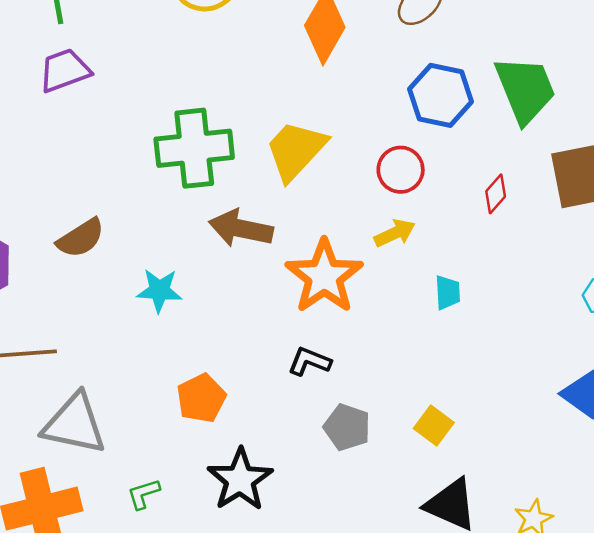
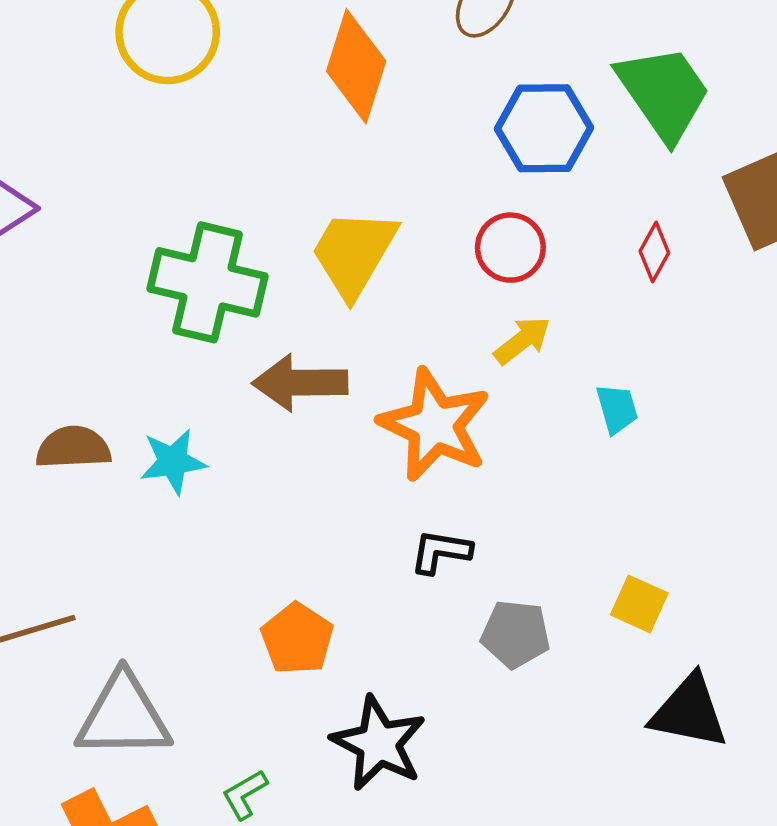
green cross: (194, 148) -> (207, 282), turned 32
brown semicircle: (81, 238) -> (73, 448), turned -138
cyan star: (159, 290) -> (173, 462), moved

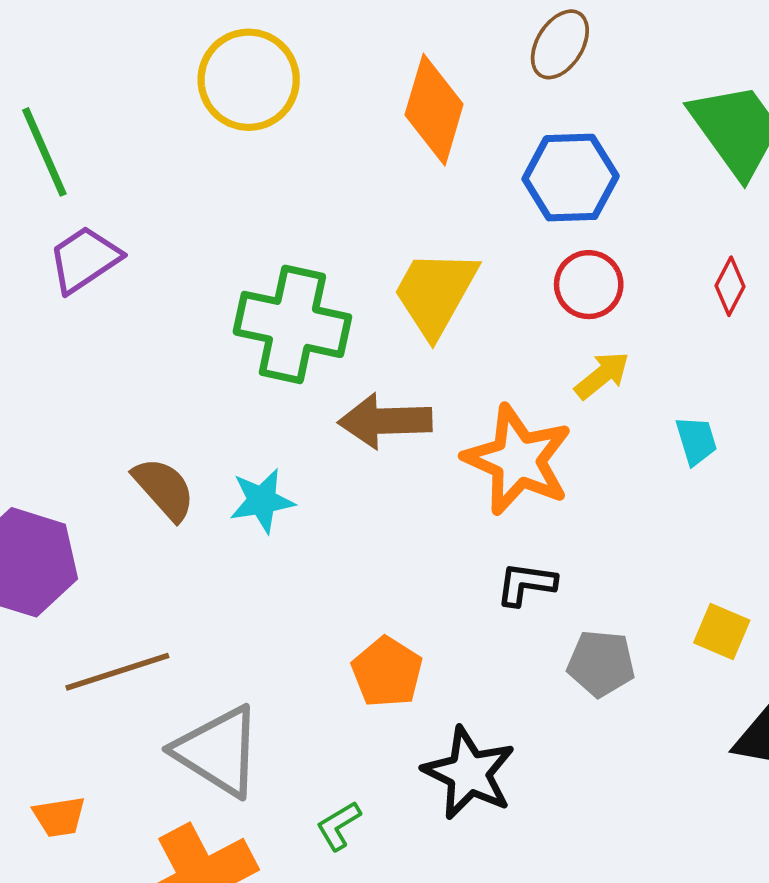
blue hexagon: (544, 128) -> (571, 178), moved
brown semicircle: (73, 448) -> (164, 489), turned 52
gray triangle: (123, 716) -> (218, 751), turned 34

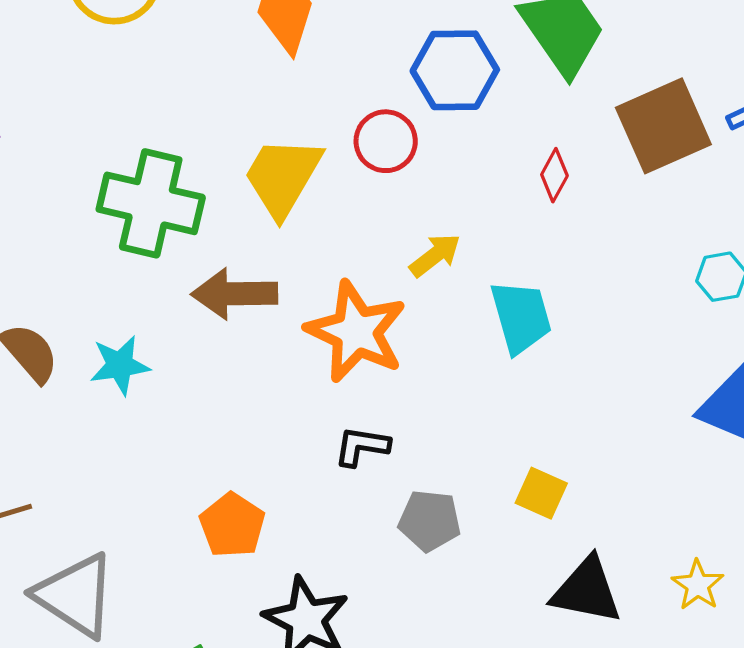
blue hexagon: (571, 178) -> (455, 70), moved
red circle: (589, 285) -> (386, 141), moved
cyan trapezoid: (696, 441) -> (521, 317), size x1.6

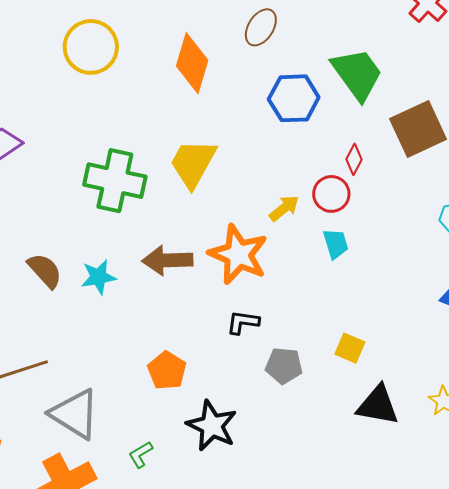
red circle: (386, 141) -> (331, 194), moved
brown arrow: (234, 294) -> (167, 260), moved
cyan trapezoid: (521, 317) -> (336, 244), size x0.7

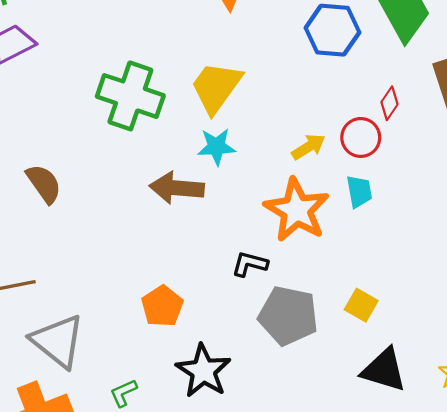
orange star: (238, 254) -> (297, 210), moved
cyan star: (98, 277) -> (217, 147), moved
gray pentagon: (284, 366) -> (288, 316), size x1.5

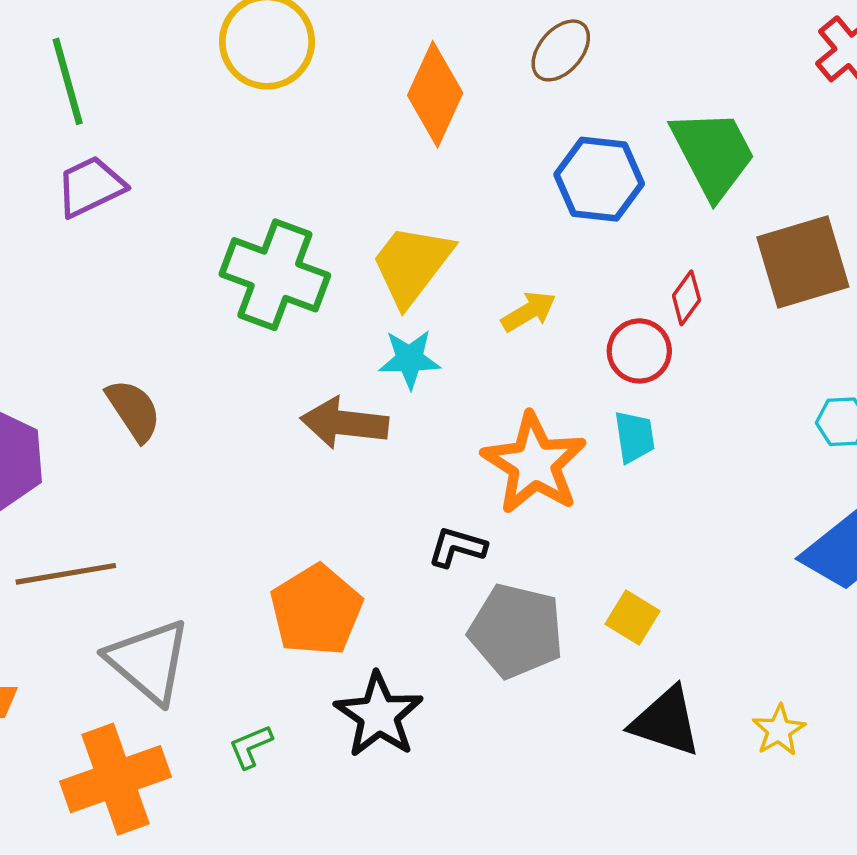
yellow arrow: (308, 147) -> (529, 311), moved
orange pentagon: (162, 306) -> (316, 610), size x1.4

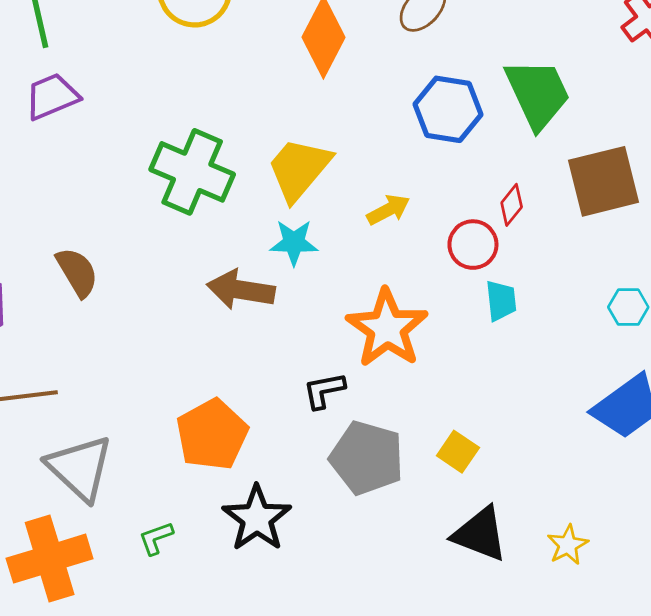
cyan trapezoid: (634, 437) -> (501, 301), moved
black L-shape: (457, 547) -> (324, 390), turned -30

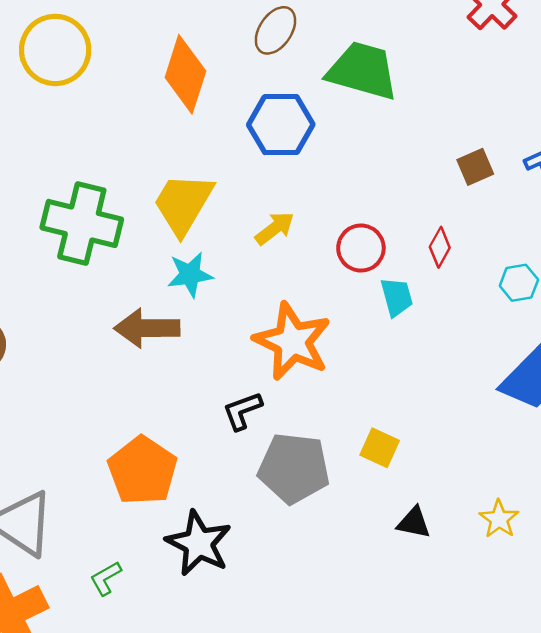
green trapezoid: (538, 94) -> (363, 71), moved, turned -40
blue hexagon: (448, 109) -> (281, 125), moved
brown square: (603, 181) -> (475, 167), size x0.5
red diamond: (512, 205) -> (440, 247), moved
black triangle: (480, 534) -> (414, 523), size x0.6

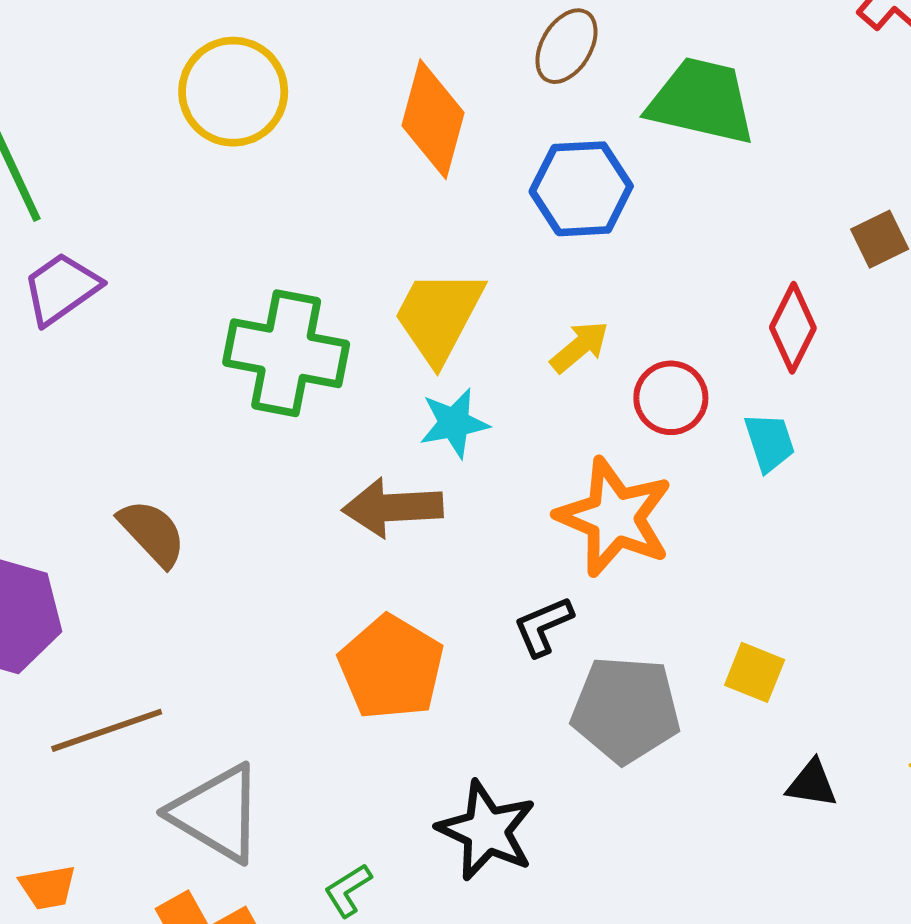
red diamond: (440, 247) -> (793, 328), moved, size x1.4
red circle: (361, 248) -> (671, 398), moved
orange pentagon: (143, 471) -> (391, 667), moved

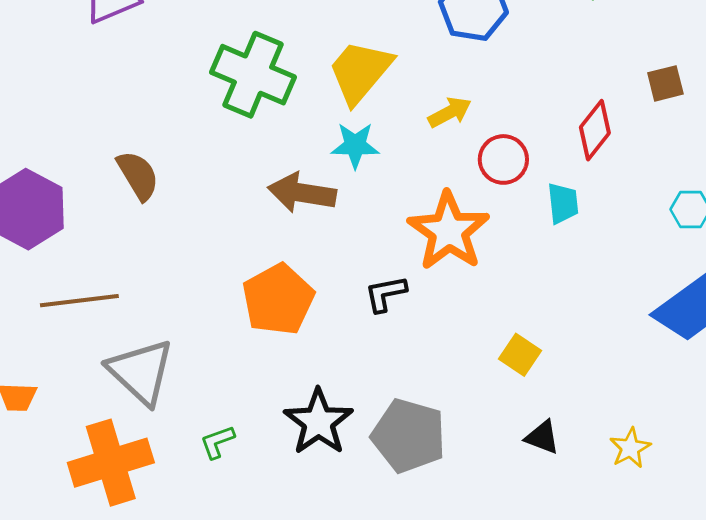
gray pentagon: (626, 710) -> (409, 436), moved

